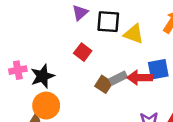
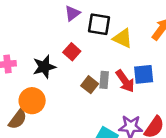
black star: (43, 76) -> (44, 67), moved
gray rectangle: (118, 78) -> (104, 80), turned -63
red arrow: (140, 78) -> (125, 81), turned -130

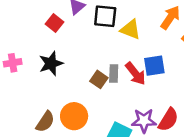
red square: (72, 52) -> (54, 23), moved
orange circle: (32, 101) -> (74, 116), moved
brown semicircle: (18, 119) -> (45, 122), moved

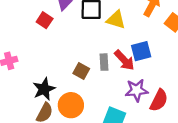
black star: (51, 63) -> (44, 89), moved
brown square: (99, 79) -> (81, 71), moved
purple star: (144, 121) -> (137, 90), moved

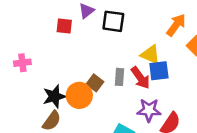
red square: (45, 20) -> (64, 26), turned -35
yellow triangle: (116, 20) -> (150, 54), moved
orange circle: (71, 105) -> (79, 95), moved

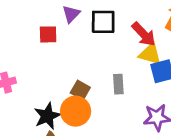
red arrow: (140, 78) -> (144, 34), moved
brown square: (95, 83) -> (80, 90), moved

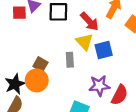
red square: (48, 34) -> (19, 13), moved
yellow triangle: (150, 54) -> (84, 42), moved, turned 30

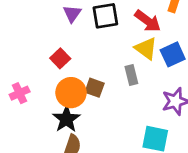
red square: (19, 13) -> (60, 58), moved, turned -32
orange circle: (37, 80) -> (71, 93), moved

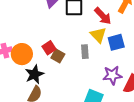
red square: (60, 58) -> (49, 48), moved
orange circle: (71, 93) -> (22, 54), moved

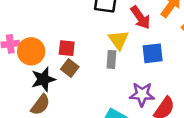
yellow triangle: (98, 35) -> (119, 40), moved
red square: (49, 48) -> (67, 48), turned 32
brown square: (58, 56) -> (70, 68), moved

